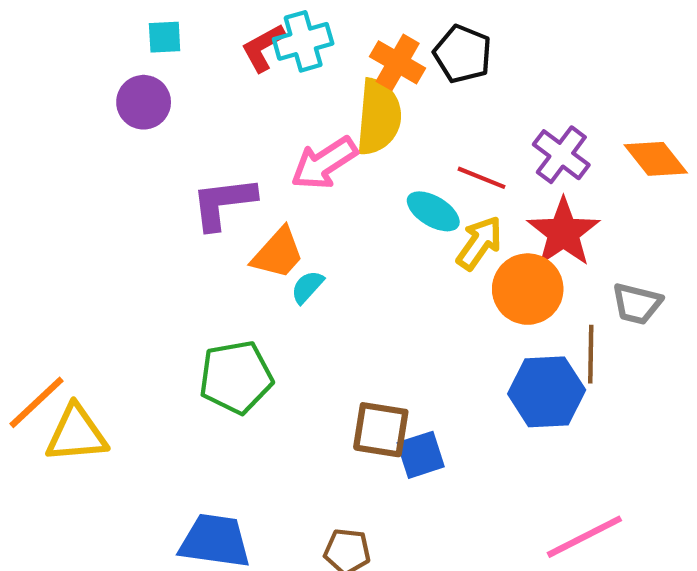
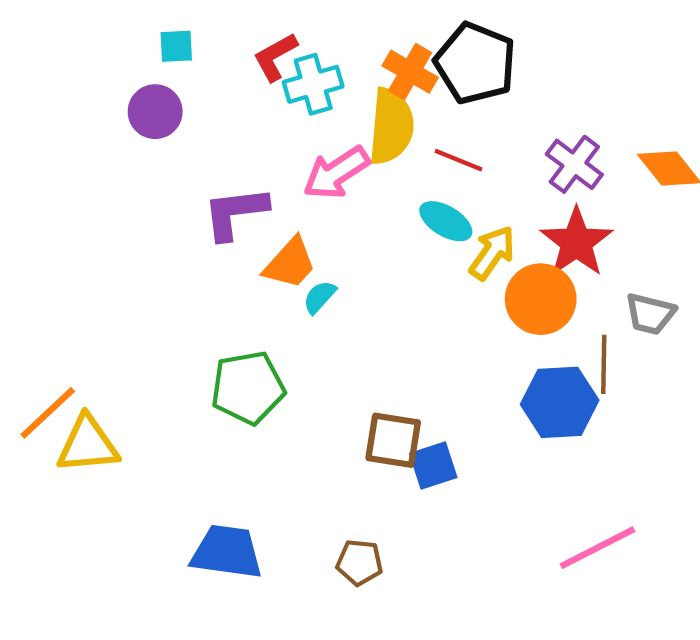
cyan cross: (303, 41) -> (313, 84), moved
black pentagon: (463, 54) -> (475, 63), size x1.4
red line: (482, 178) -> (458, 160), moved

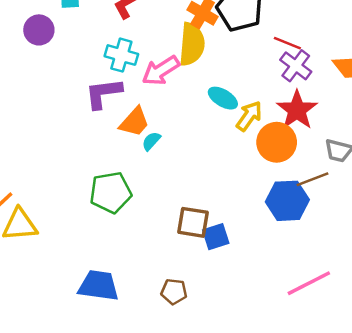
cyan cross: (313, 84) -> (121, 55), moved, turned 32
purple circle: (155, 112) -> (39, 30), moved
red line: (458, 160) -> (287, 43), moved
brown line: (604, 364) -> (312, 179), turned 68

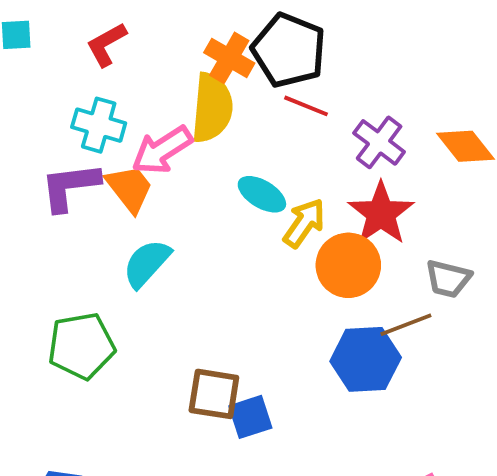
red line: (287, 43) -> (306, 106), moved
orange trapezoid: (134, 122) -> (129, 188), moved, turned -80
cyan semicircle: (151, 141) -> (147, 263), size x1.6

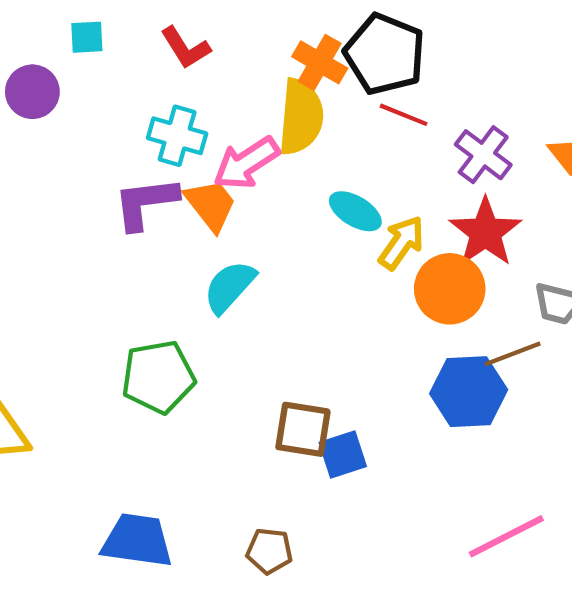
red L-shape: (106, 44) -> (185, 48), turned -93

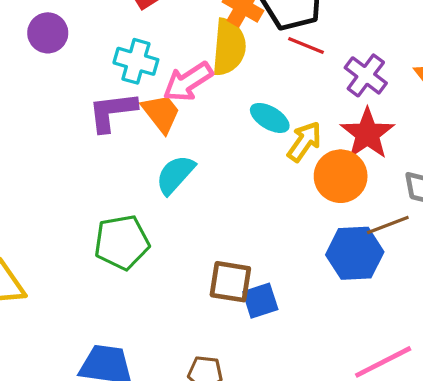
purple circle: (32, 92) -> (48, 33), moved

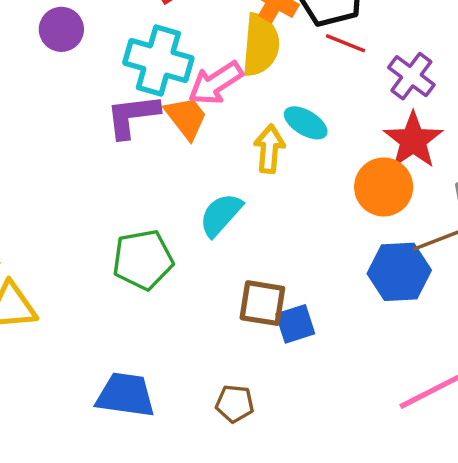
cyan cross: (136, 61) -> (158, 61), size x1.4
yellow arrow: (304, 142) -> (269, 149), moved, turned -30
cyan semicircle: (175, 175) -> (221, 215), moved

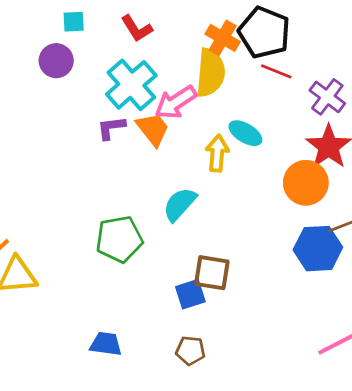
cyan cross: (158, 61) -> (131, 85), turned 33
purple L-shape: (132, 116) -> (111, 128), size x0.7
blue square: (295, 324) -> (190, 294), moved
blue trapezoid: (125, 395) -> (106, 344), size x0.7

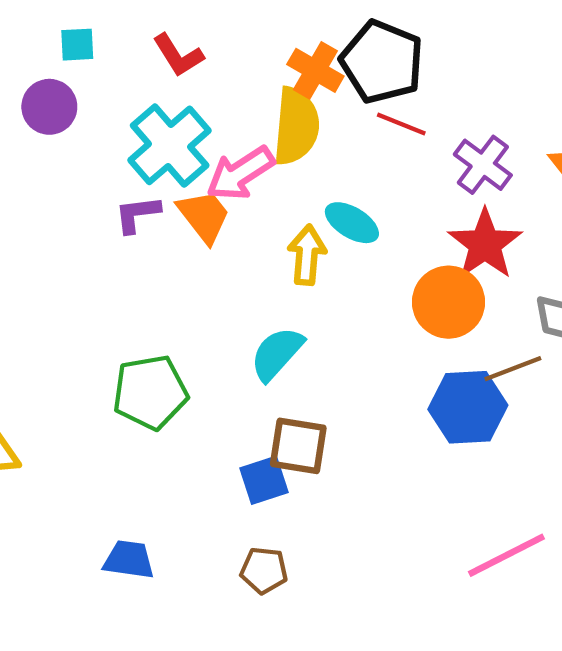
cyan semicircle: (180, 204) -> (277, 354), moved

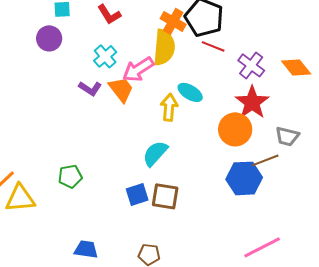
cyan cross: (170, 145) -> (105, 56), size x0.6
purple L-shape: (137, 214) -> (90, 88), turned -140
green pentagon: (150, 392) -> (70, 176), moved, size x0.7
blue square: (264, 480) -> (137, 194), moved

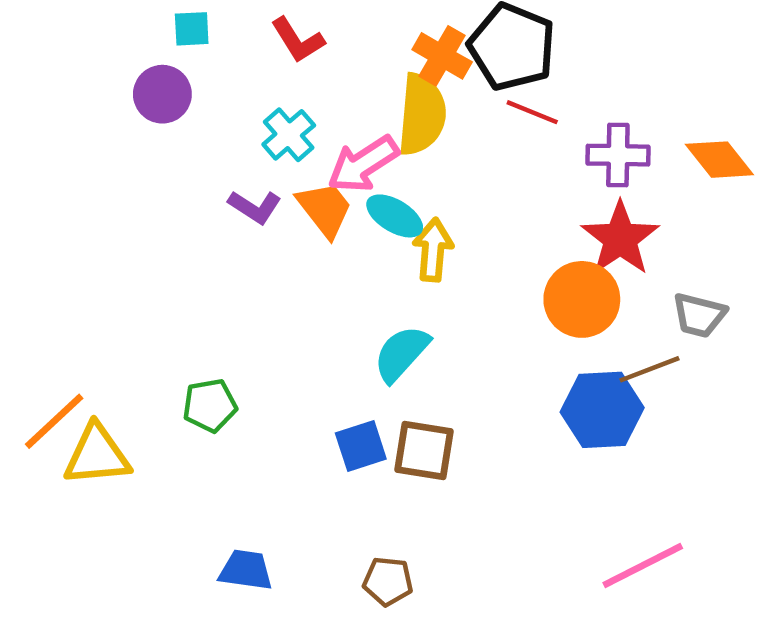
purple cross: (251, 65) -> (618, 155), turned -36
cyan ellipse: (190, 92) -> (395, 216), moved

